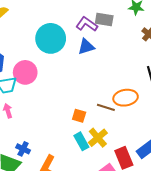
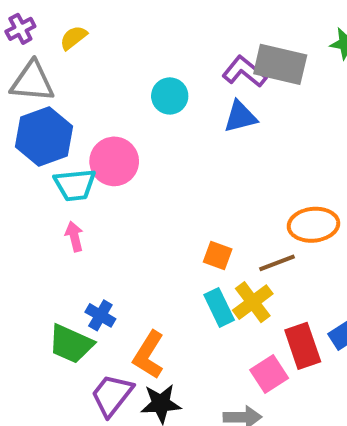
gray rectangle: (104, 20) -> (280, 64), size x1.4
cyan circle: (51, 38) -> (170, 96), size x0.6
brown line: (106, 107) -> (277, 263), moved, turned -42

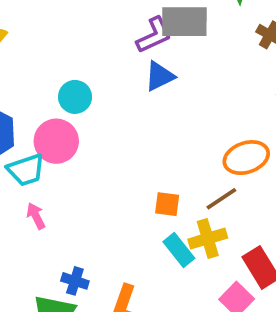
purple L-shape: (244, 72) -> (154, 35), turned 129
cyan circle: (170, 96) -> (75, 97), moved
yellow cross: (253, 302) -> (208, 239), turned 33

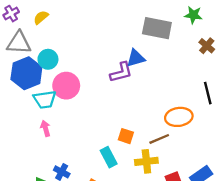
purple L-shape: (154, 35) -> (121, 72), moved
cyan circle: (75, 97) -> (48, 59), moved
cyan rectangle: (179, 250) -> (109, 157), moved

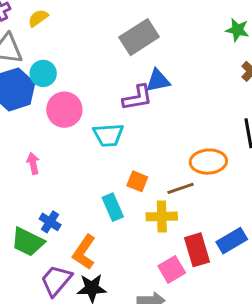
gray rectangle: (157, 28) -> (139, 37), moved, turned -48
cyan trapezoid: (45, 99) -> (108, 135), moved

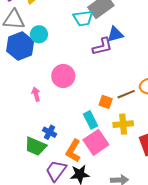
pink circle: (64, 110) -> (63, 76), moved
cyan trapezoid: (108, 135) -> (83, 18), moved
brown line: (181, 188) -> (126, 94), moved
pink square: (172, 269) -> (96, 142), moved, size x1.4

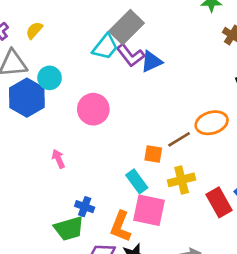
cyan trapezoid: (83, 18) -> (105, 47), turned -35
purple L-shape: (102, 47) -> (130, 55), moved, turned 75
pink circle: (63, 76) -> (93, 109), moved
pink square: (96, 142) -> (149, 210), turned -35
green trapezoid: (36, 146) -> (69, 229), turned -30

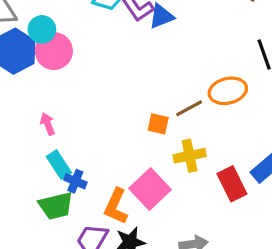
pink circle: (93, 109) -> (54, 51), moved
cyan rectangle: (137, 181) -> (59, 165), moved
pink square: (149, 210) -> (150, 189), turned 32

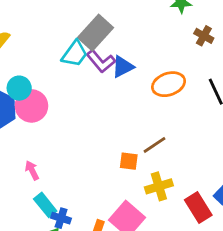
orange ellipse: (228, 91) -> (169, 84), moved

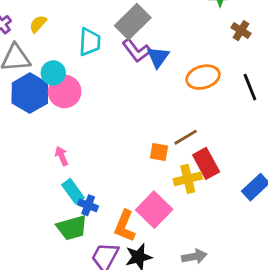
cyan trapezoid: (75, 54) -> (90, 42), moved, turned -36
blue triangle: (123, 67) -> (158, 57), turned -30
red rectangle: (198, 207) -> (206, 163), moved

